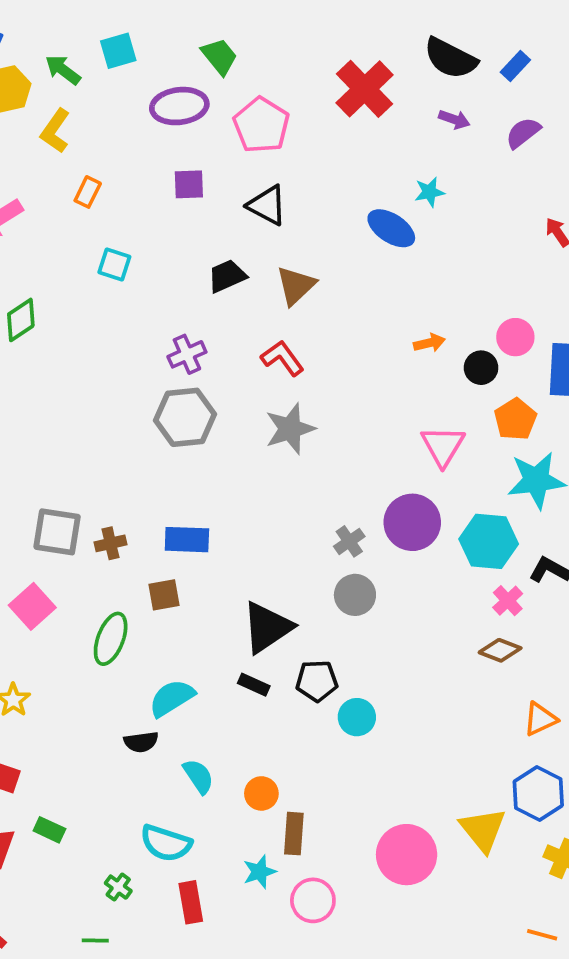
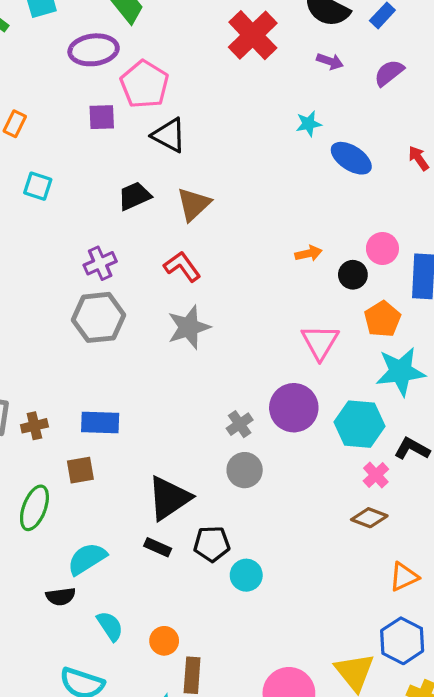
pink pentagon: (261, 125) -> (144, 84), moved
blue ellipse: (391, 228) -> (351, 158), moved

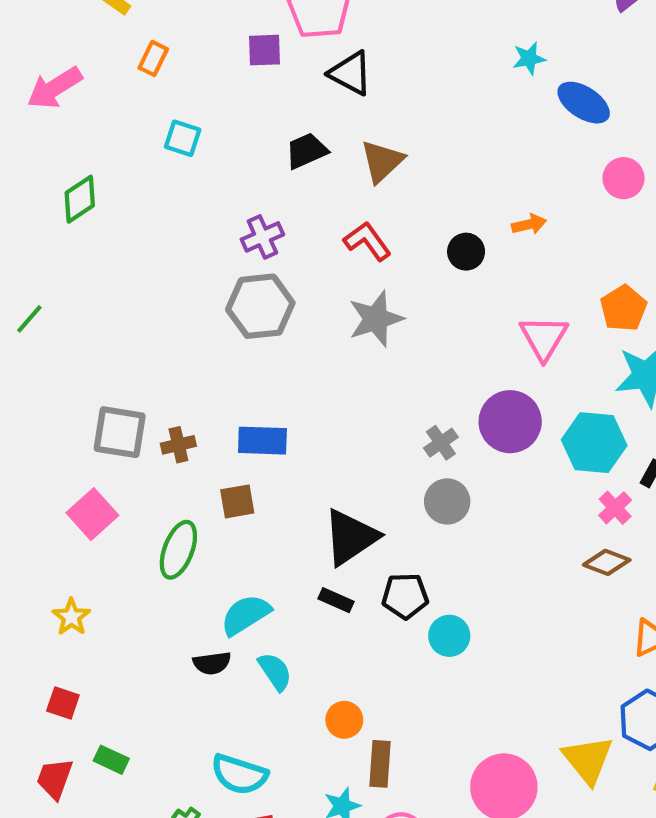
pink circle: (382, 248) -> (624, 178), moved
black circle: (353, 275) -> (466, 252), moved
cyan semicircle: (110, 626) -> (275, 672), moved

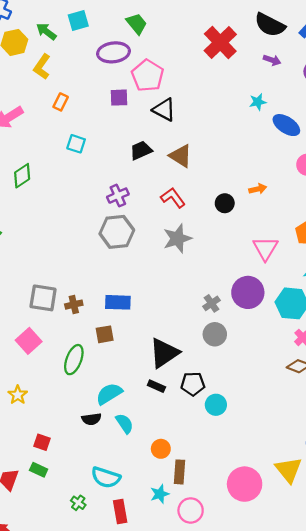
brown triangle: (382, 161) -> (181, 156), turned -45
red square: (63, 703) -> (42, 442), moved

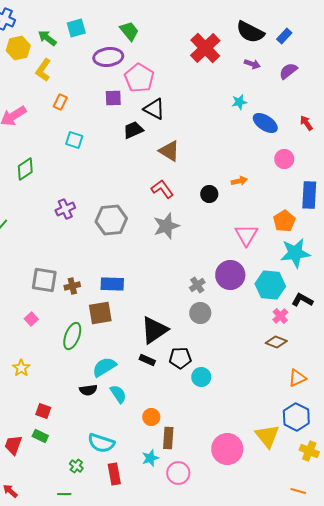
black trapezoid: (141, 150) -> (133, 130), moved
purple cross: (118, 196) -> (65, 209), moved
brown square: (105, 334) -> (100, 313), size x1.4
pink square: (29, 341) -> (31, 319), size x0.6

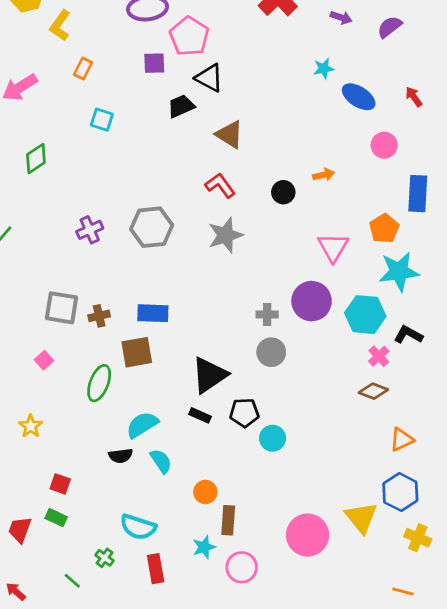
purple cross: (65, 209) -> (90, 230), moved
gray cross: (197, 285) -> (267, 315), turned 35
green line: (64, 494) -> (72, 581), moved, turned 40

